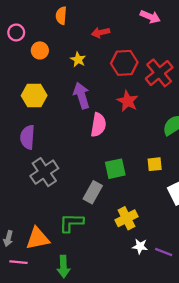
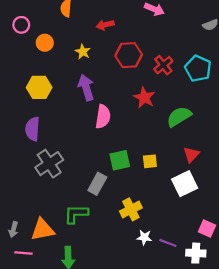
red cross: (159, 73) -> (163, 65), size x0.7
red star: (128, 101) -> (144, 98), moved
yellow square: (155, 164) -> (150, 161), moved

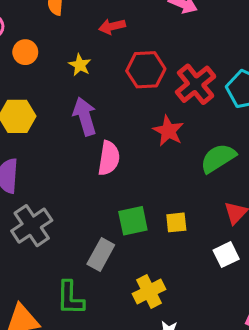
red cross: (163, 65) -> (196, 84), size x1.4
white square: (185, 184) -> (226, 255), size x0.7
green L-shape: (76, 214) -> (70, 298), turned -90

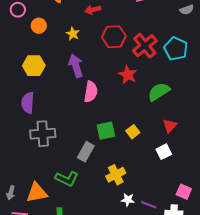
yellow square: (176, 222) -> (133, 132), turned -32
gray cross: (32, 226) -> (43, 134), turned 30
green L-shape: (70, 298) -> (67, 179), turned -65

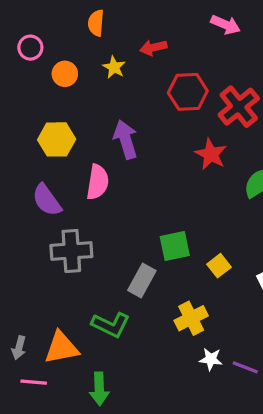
yellow star: (73, 34) -> (114, 67), moved
pink semicircle: (91, 92) -> (98, 182), moved
purple semicircle: (28, 103) -> (47, 200), turned -40
yellow square: (133, 132) -> (219, 266), moved

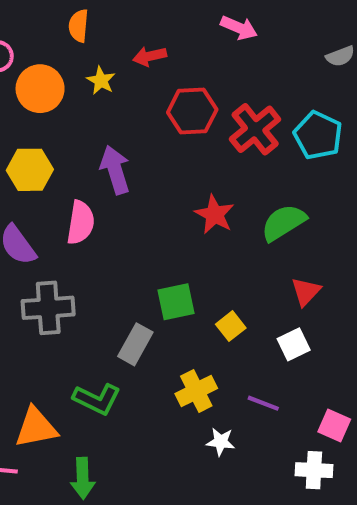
orange circle: (65, 74) -> (40, 89), size x1.5
red star: (211, 154) -> (215, 214), moved
purple line: (245, 367) -> (263, 403), moved

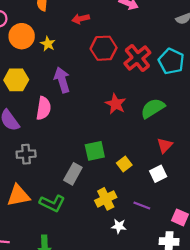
yellow star: (101, 81) -> (48, 44), moved
gray cross: (48, 308) -> (26, 154), size x0.7
orange triangle: (36, 428) -> (18, 196), moved

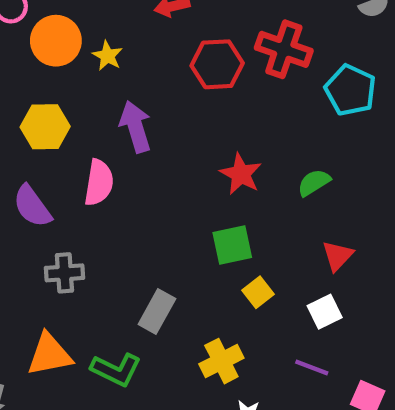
red cross: (137, 58) -> (284, 49), moved, turned -32
green semicircle: (153, 108) -> (314, 183), size x0.7
green square: (95, 151) -> (232, 245), moved
purple line: (142, 205) -> (312, 367), moved

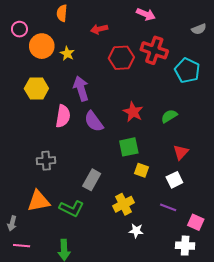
purple semicircle: (32, 206) -> (94, 121), moved
yellow square: (258, 292) -> (142, 170), turned -32

